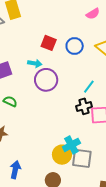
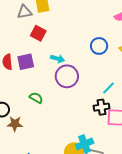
red square: (49, 43) -> (38, 33), moved
green semicircle: (10, 101) -> (36, 98), moved

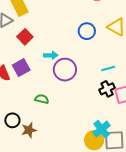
red square: (38, 33) -> (25, 37), turned 35
cyan line: (109, 88) -> (108, 68), turned 48

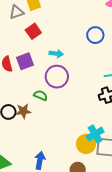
purple circle: (65, 70) -> (57, 77), moved
brown star: (29, 130) -> (23, 111), moved

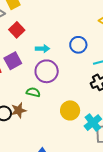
blue circle: (95, 35) -> (78, 45), moved
yellow circle: (86, 144) -> (70, 110), moved

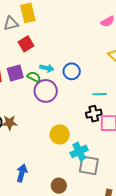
blue circle: (78, 45) -> (72, 71), moved
green semicircle: (33, 92) -> (34, 77), moved

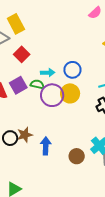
yellow circle: (60, 134) -> (70, 93), moved
blue arrow: (22, 173) -> (46, 146), moved
brown circle: (59, 186) -> (77, 156), moved

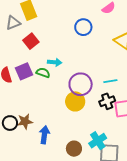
blue circle: (72, 70) -> (83, 27), moved
yellow circle: (70, 93) -> (75, 101), moved
purple circle: (52, 95) -> (81, 84), moved

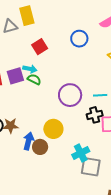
red square: (31, 41) -> (40, 47), moved
cyan arrow: (55, 62) -> (30, 69), moved
yellow circle: (75, 101) -> (53, 129), moved
brown circle: (74, 149) -> (40, 147), moved

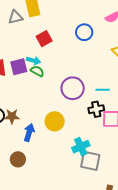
brown circle: (40, 147) -> (18, 159), moved

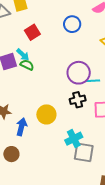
cyan arrow: (34, 61) -> (23, 55), turned 32
purple circle: (73, 88) -> (79, 73), moved
black cross: (96, 109) -> (78, 100), moved

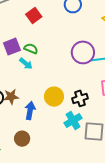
cyan arrow: (23, 55) -> (26, 64), moved
black cross: (78, 100) -> (80, 98), moved
cyan cross: (74, 139) -> (73, 120), moved

